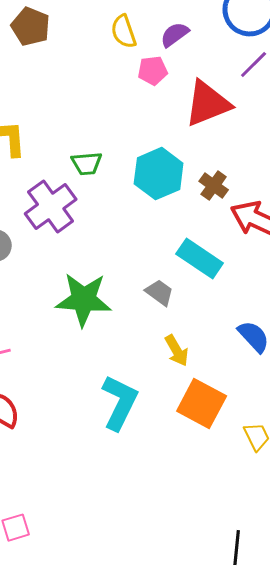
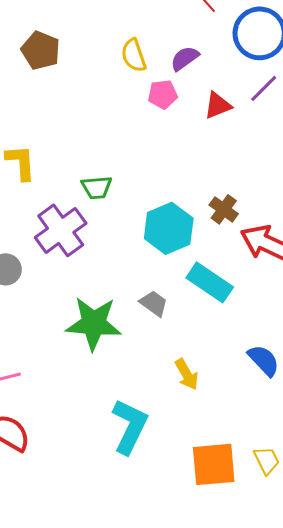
red triangle: (208, 104) -> (218, 105), moved, size x0.6
cyan hexagon: (159, 174) -> (169, 228), moved
gray trapezoid: (160, 293) -> (154, 303), moved
orange square: (202, 404) -> (214, 464), moved, turned -33

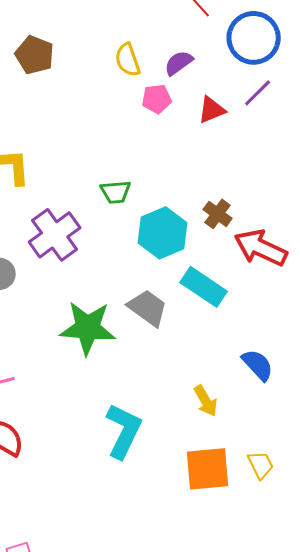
green trapezoid: (97, 187) -> (116, 192), moved
gray trapezoid: (154, 303) -> (148, 308), size x1.4
yellow arrow: (187, 374) -> (206, 401), moved

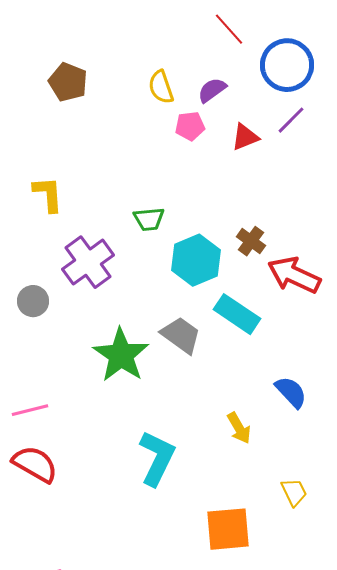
green star: (88, 328) -> (121, 355), turned 30
orange square: (208, 469) -> (228, 529), moved

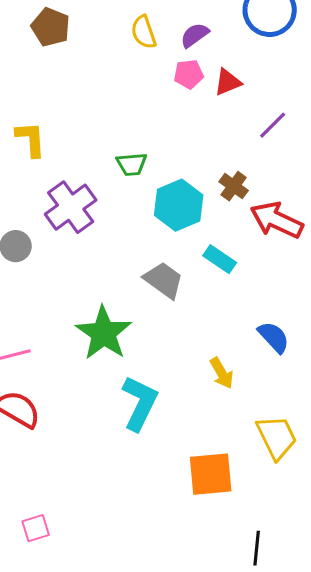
purple line: (291, 120) -> (273, 125), moved
pink pentagon: (190, 126) -> (189, 74), moved
cyan rectangle: (237, 314) -> (220, 259), size x0.7
green star: (121, 355) -> (104, 333), moved
yellow trapezoid: (294, 492) -> (277, 437), size x1.6

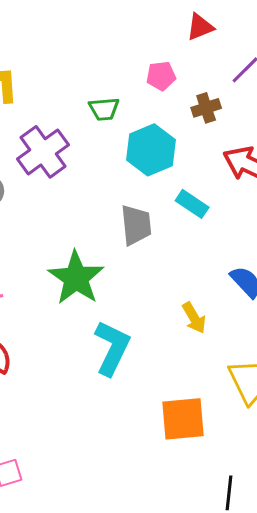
pink pentagon: (189, 74) -> (161, 76), moved
brown cross: (234, 186) -> (206, 108), moved, turned 36
gray trapezoid: (164, 280) -> (136, 225), turned 48

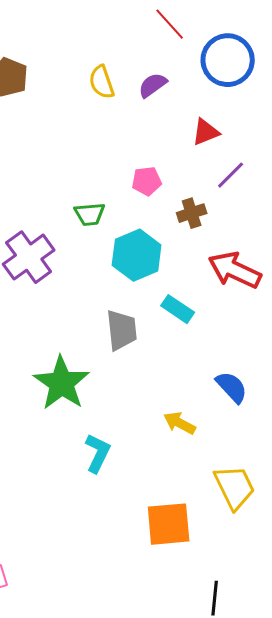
red triangle: (200, 27) -> (206, 132), moved
yellow arrow: (194, 318) -> (180, 423), turned 148
cyan L-shape: (112, 348) -> (98, 453), size x0.7

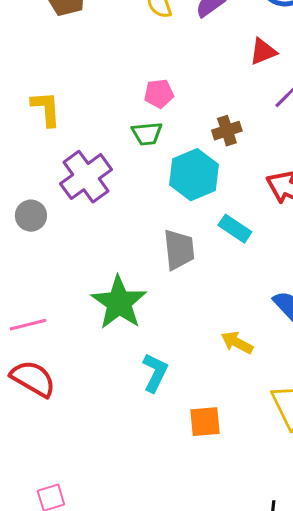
pink pentagon: (147, 181) -> (159, 94), moved
brown cross: (192, 213) -> (227, 131), moved
orange square: (169, 524) -> (205, 422), moved, size x0.7

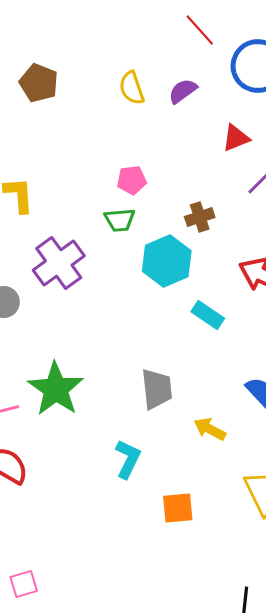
gray trapezoid: (179, 250) -> (157, 389), moved
green star: (119, 303) -> (56, 389), moved

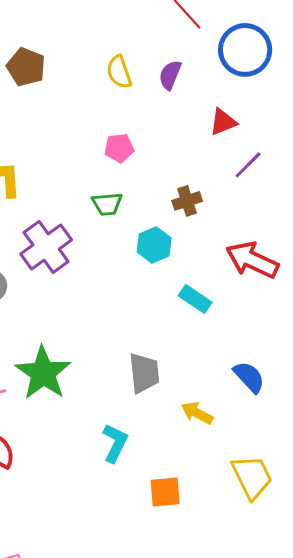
purple semicircle: (183, 91) -> (170, 75), turned -32
pink pentagon: (132, 180) -> (119, 148), moved
cyan hexagon: (167, 261) -> (154, 245), size x0.7

